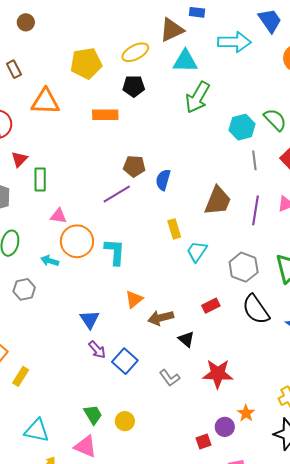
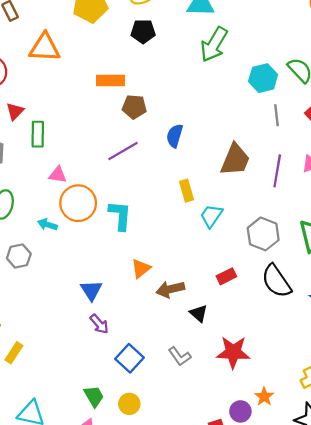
orange rectangle: (105, 115) -> (110, 81), moved
brown pentagon: (134, 166) -> (134, 107), moved
blue square: (125, 361) -> (129, 358), moved

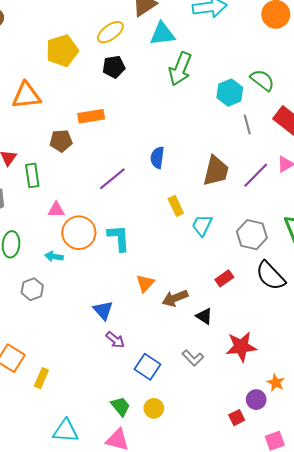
brown pentagon: (134, 107) -> (61, 141), moved
purple line: (277, 171) -> (256, 175), turned 44

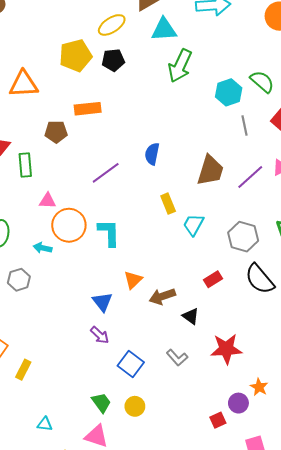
yellow pentagon: (62, 51) -> (75, 56), moved
blue triangle: (103, 310) -> (102, 302), moved
cyan triangle: (66, 431) -> (45, 424), size x0.6

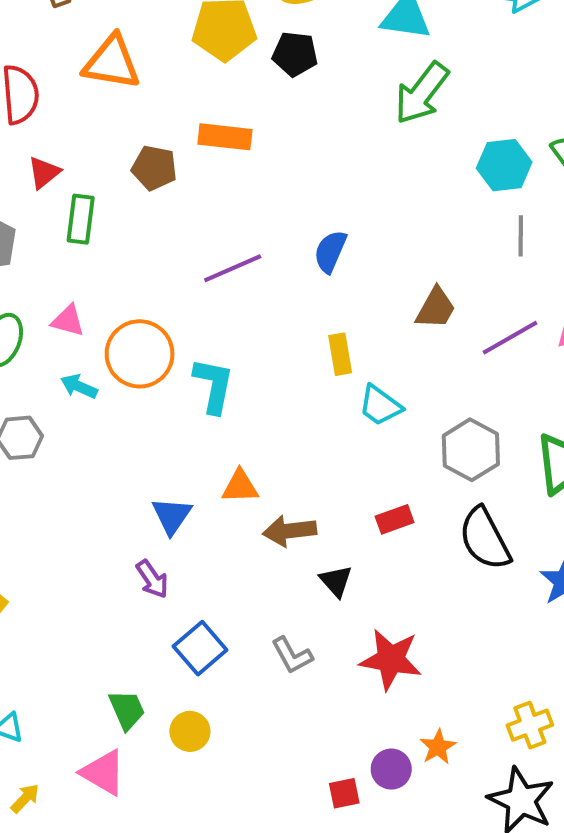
brown trapezoid: (210, 170) -> (436, 308), size x0.7
pink triangle: (47, 201) -> (68, 321), moved
cyan trapezoid: (193, 225) -> (380, 406), turned -95
orange triangle: (133, 280) -> (240, 486), turned 30

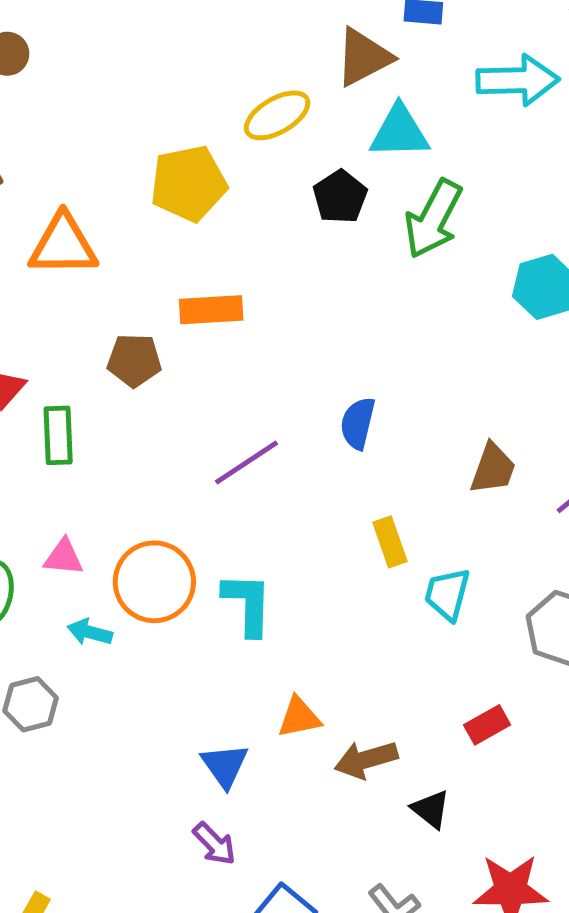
black pentagon: (295, 54) -> (340, 197), moved, turned -30
cyan trapezoid: (380, 406) -> (447, 594), turned 78

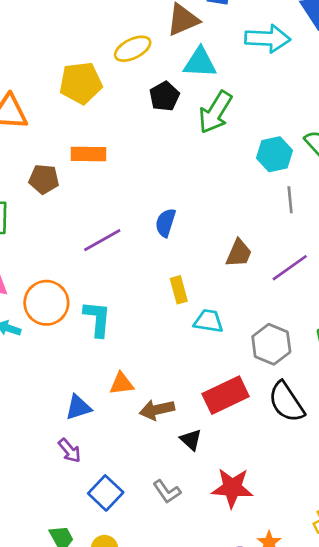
cyan trapezoid: (447, 594) -> (209, 321), turned 80
red rectangle: (487, 725) -> (226, 395), size x1.8
blue triangle: (225, 765) -> (78, 407), turned 44

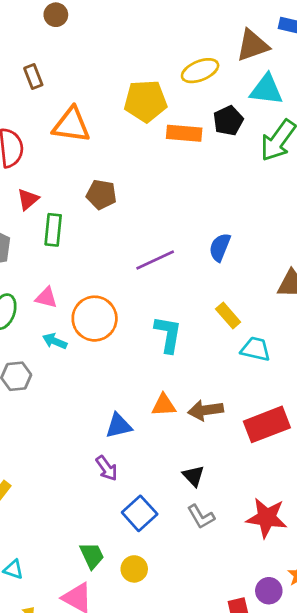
orange rectangle: (88, 154) -> (184, 133), moved
yellow rectangle: (179, 290) -> (228, 315), turned -30
cyan L-shape: (97, 319) -> (168, 334), moved
brown arrow: (157, 410) -> (206, 410), moved
black triangle: (191, 440) -> (193, 476), moved

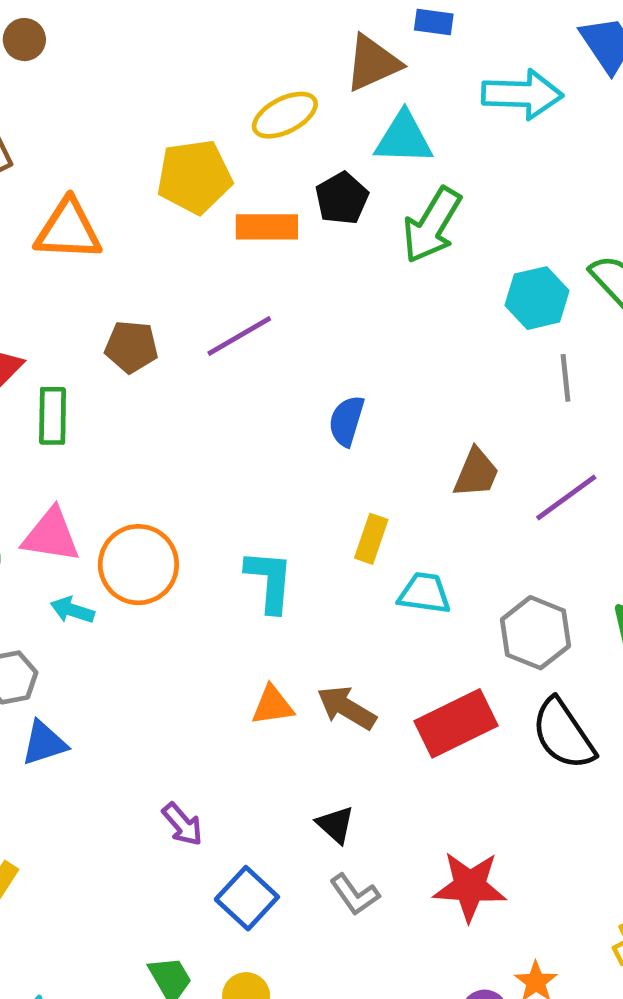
purple line: (155, 260) -> (239, 336), moved
pink triangle: (46, 298) -> (51, 535), size x1.5
yellow rectangle: (228, 315) -> (371, 539), turned 65
brown arrow: (206, 410) -> (347, 708), turned 44
blue triangle: (119, 426) -> (44, 743), moved

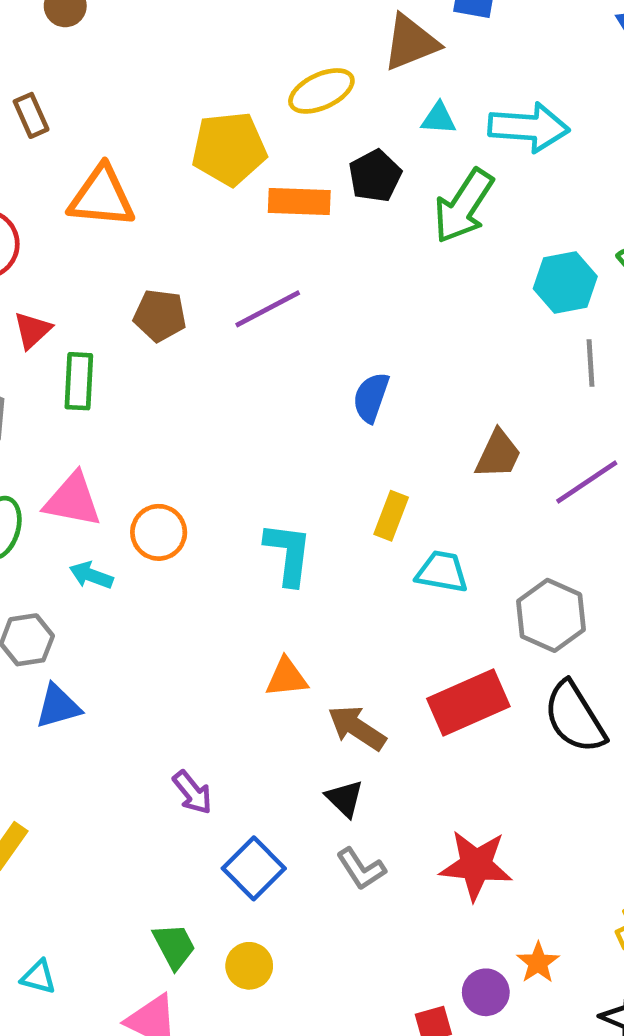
cyan arrow: (522, 94) -> (529, 127), moved
cyan triangle: (404, 138) -> (439, 118), size x0.6
orange circle: (138, 565) -> (159, 532), size x0.7
brown arrow: (347, 708) -> (357, 728), moved

